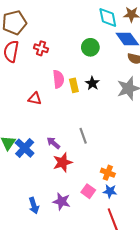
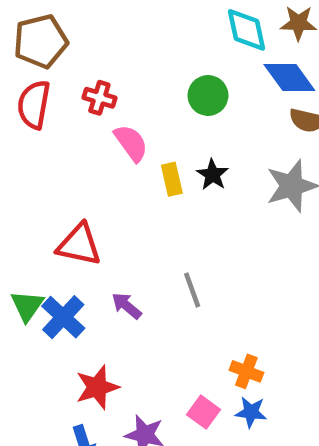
pink semicircle: (58, 79) -> (131, 143), moved, turned -30
red triangle: (35, 99) -> (79, 245), moved, size x1.5
red star: (63, 162) -> (97, 387), moved

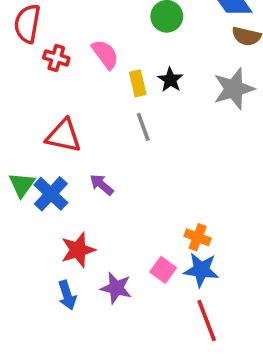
red cross: (99, 98) -> (56, 58), moved
gray line: (192, 290) -> (143, 127), moved
blue star: (251, 412) -> (201, 270), size x1.4

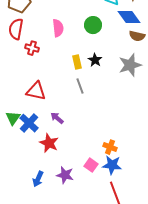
pink semicircle: (105, 54) -> (58, 28), moved, turned 30
red star: (78, 250) -> (49, 143), moved, turned -30
blue arrow: (67, 295) -> (38, 179), turned 42

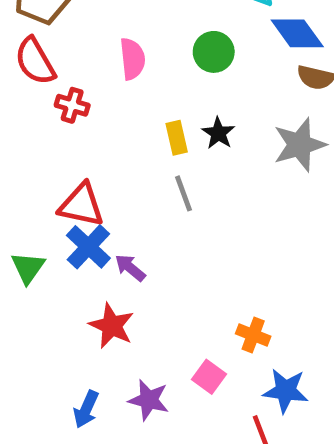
red semicircle: (16, 29) -> (35, 61), turned -40
blue cross: (29, 123) -> (88, 247), moved
blue star: (112, 165) -> (286, 391), moved

